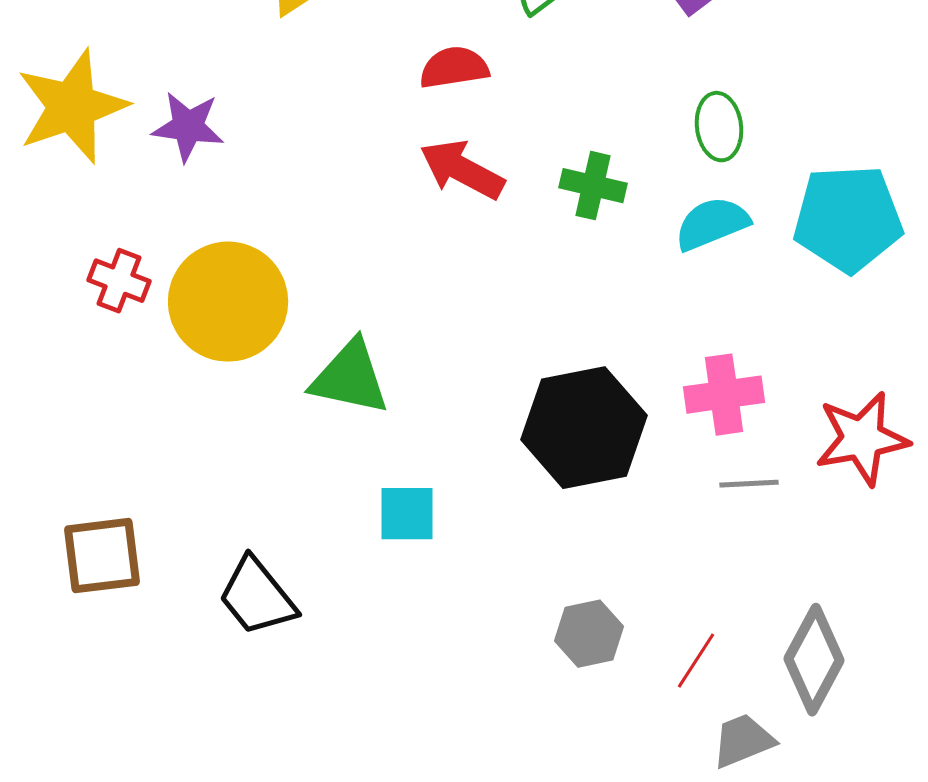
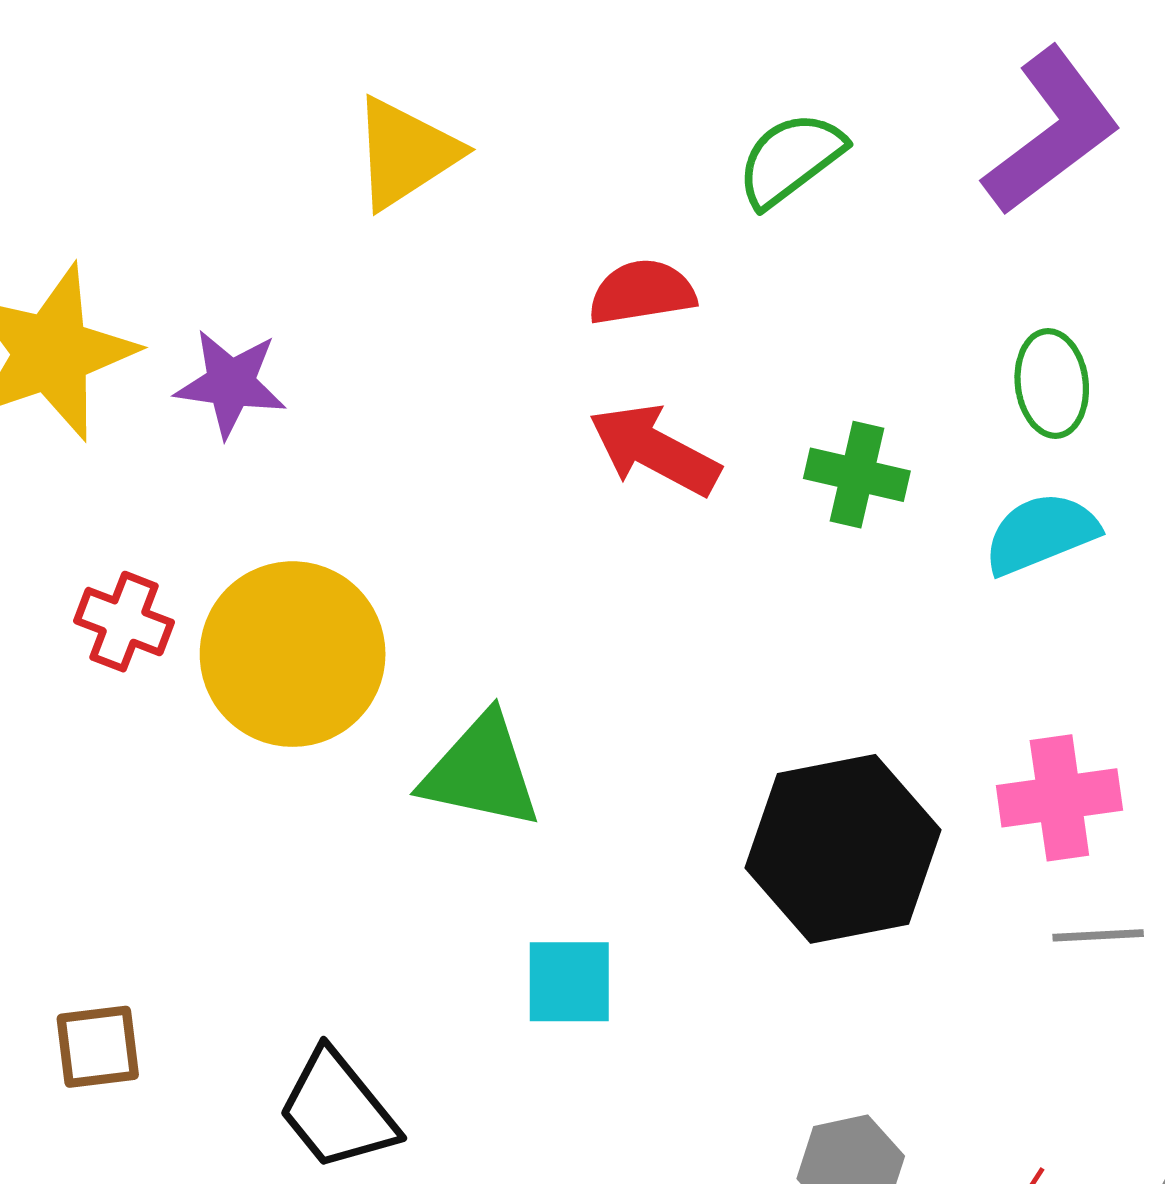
brown square: (102, 556) -> (98, 1047), size x0.7

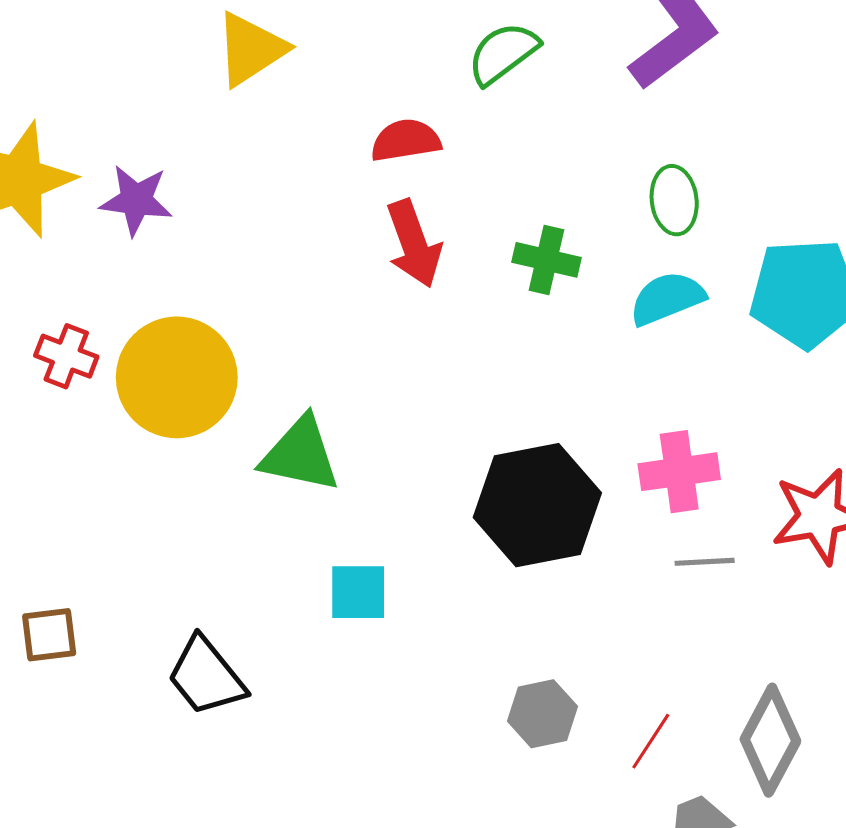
red arrow: (654, 450) -> (414, 244), turned -138

